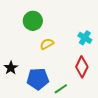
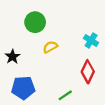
black star: (11, 68) -> (13, 57), moved
blue pentagon: (38, 79) -> (23, 88), moved

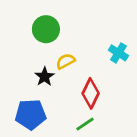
black star: (13, 57) -> (45, 77), moved
red diamond: (88, 72) -> (91, 93), moved

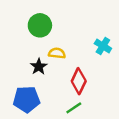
yellow semicircle: (65, 61) -> (57, 53), turned 35

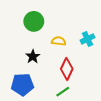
cyan cross: (103, 46) -> (87, 39), turned 32
yellow semicircle: (57, 53) -> (59, 41), moved

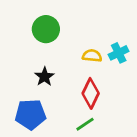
yellow semicircle: (59, 41) -> (92, 56), moved

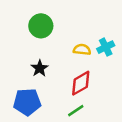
red diamond: (91, 93) -> (81, 83), turned 35

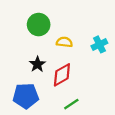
yellow semicircle: (82, 50) -> (64, 42), moved
red diamond: (81, 83) -> (62, 75), moved

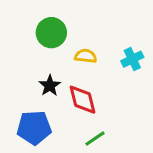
red diamond: (62, 75) -> (82, 100), turned -75

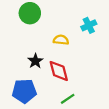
green circle: (51, 33) -> (30, 13), moved
cyan cross: (132, 59) -> (89, 25), moved

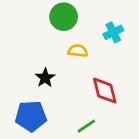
green circle: (30, 13) -> (64, 17), moved
red diamond: (59, 71) -> (105, 91), moved

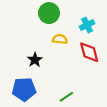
red diamond: (105, 91) -> (89, 52), moved

